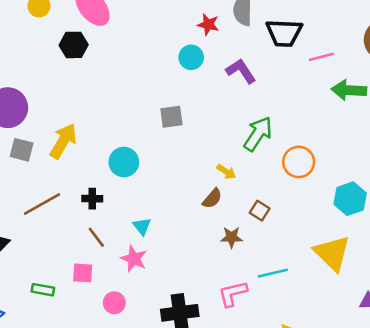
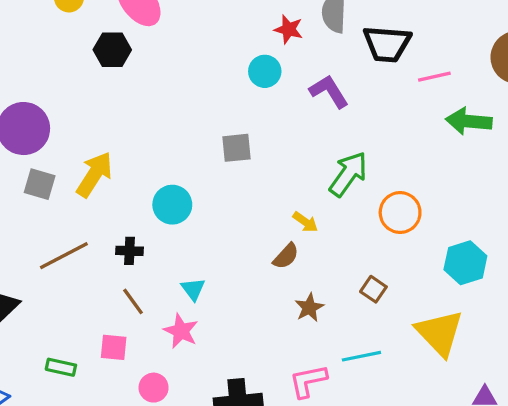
brown square: (260, 211) -> (373, 289), moved
brown star: (232, 237) -> (309, 308), turned -30

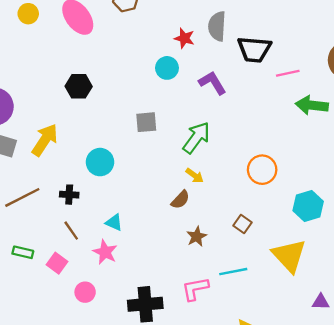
black hexagon: (112, 50) -> (79, 86), moved
green arrow: (348, 174) -> (196, 138), moved
cyan triangle: (193, 289) -> (114, 222), turned -30
pink square: (114, 347) -> (57, 263), turned 30
green rectangle: (61, 367) -> (23, 252), moved

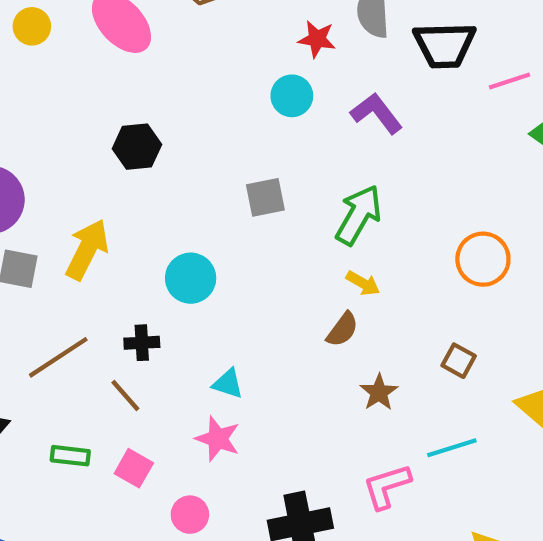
brown line: (71, 231) -> (125, 396), moved

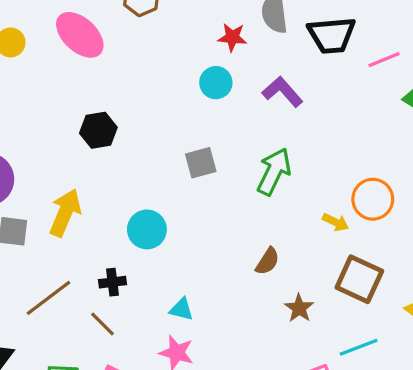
yellow arrow: (363, 283) -> (336, 222), moved
brown square: (459, 361) -> (359, 279), size x1.8

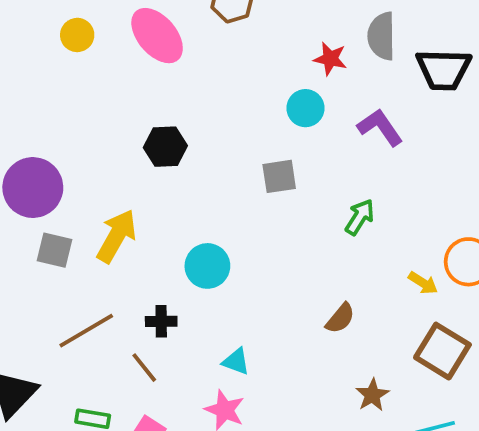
gray square: (201, 163) -> (279, 176), moved
green arrow: (274, 172) -> (360, 217), size x0.7
brown star: (299, 308) -> (372, 395), moved

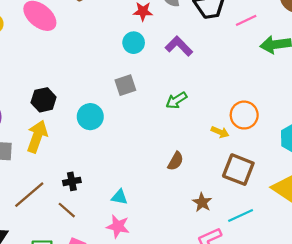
black hexagon: (165, 147) -> (44, 100), moved
green arrow: (360, 217) -> (176, 100), turned -145
cyan circle: (207, 266) -> (90, 117), moved

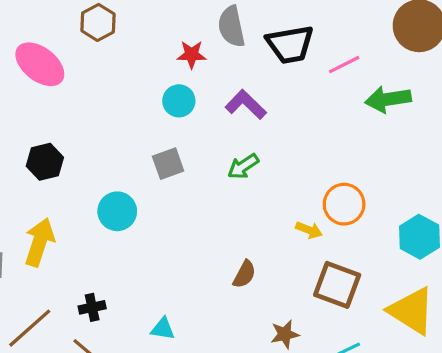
black hexagon: (44, 100) -> (45, 162), moved
green arrow: (176, 100) -> (243, 166), moved
brown star: (202, 202) -> (285, 334), turned 30

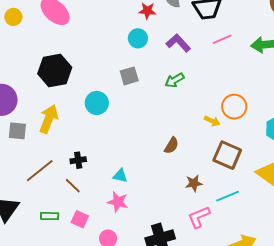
pink line: (344, 65) -> (222, 39), moved
black hexagon: (45, 162) -> (55, 70), size x1.5

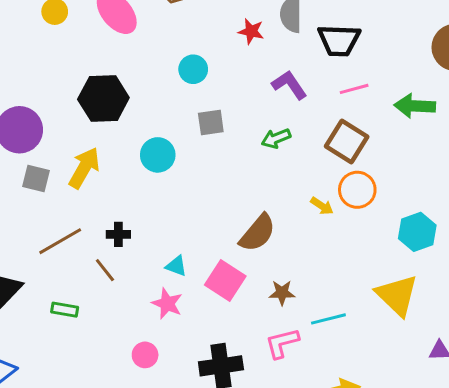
cyan circle: (138, 38) -> (193, 69), moved
brown semicircle: (171, 145) -> (257, 233), size x1.6
brown square: (227, 155) -> (347, 142), moved
pink square: (80, 219) -> (225, 280), moved, size x1.5

